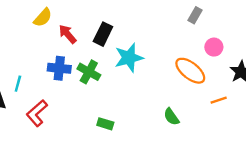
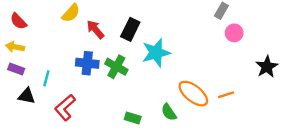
pink circle: (214, 47) -> (234, 33), moved
orange ellipse: (190, 71) -> (193, 94), moved
orange line: (219, 100) -> (226, 95), moved
green semicircle: (171, 117) -> (169, 112), moved

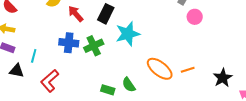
green cross: (116, 67) -> (94, 46), turned 36
black star: (267, 67) -> (223, 78), moved
green semicircle: (169, 112) -> (129, 85), moved

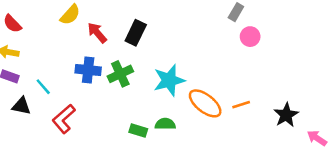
cyan star: (128, 34) -> (169, 80), moved
cyan line: (34, 56) -> (43, 87), turned -56
green semicircle: (129, 85) -> (165, 124), turned 126

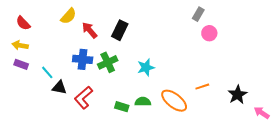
cyan star: (169, 80) -> (146, 67), size x0.7
orange ellipse: (205, 103) -> (174, 101), moved
black triangle: (21, 106) -> (59, 88), moved
red L-shape: (64, 119) -> (84, 98), moved

